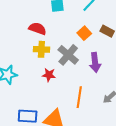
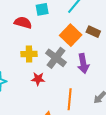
red semicircle: (37, 29) -> (23, 23), moved
orange square: (84, 33) -> (71, 35), size x1.5

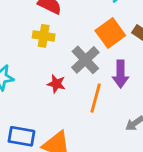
yellow cross: (29, 54) -> (44, 36), moved
orange line: (70, 99) -> (96, 98), moved

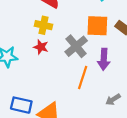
orange square: (110, 33) -> (97, 26), turned 35
red star: (56, 84) -> (41, 47), moved

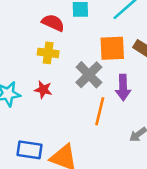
red star: (41, 47) -> (43, 90), moved

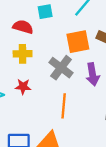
orange line: (100, 111) -> (64, 106), moved

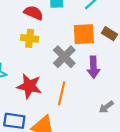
red star: (23, 87) -> (29, 86), moved, size x1.6

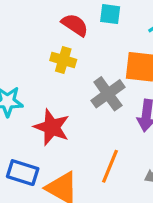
orange line: (62, 93) -> (110, 166), moved

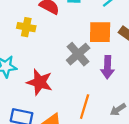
yellow cross: (63, 60) -> (26, 27), moved

